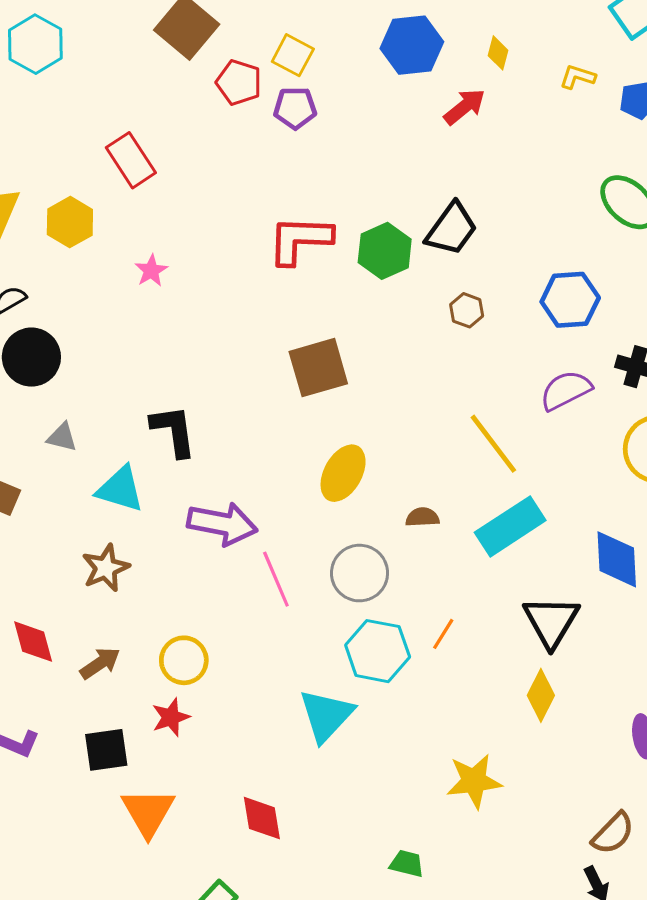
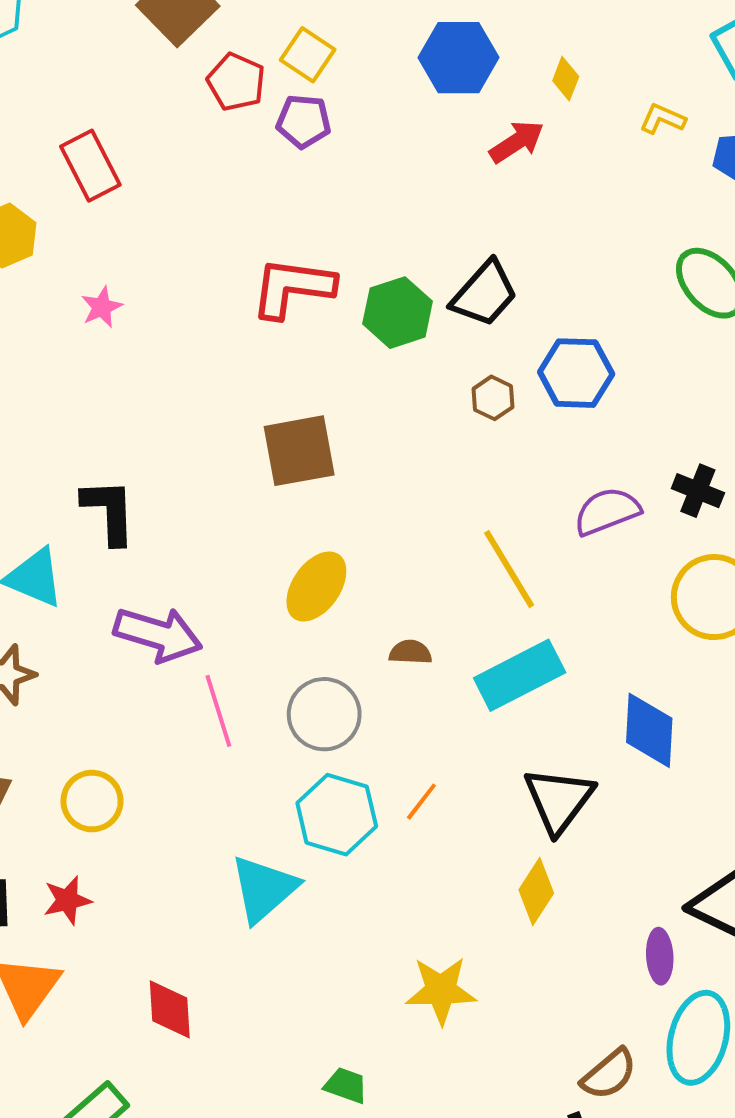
blue hexagon: (570, 300) -> (576, 373), moved
red star: (171, 717) -> (67, 900), moved

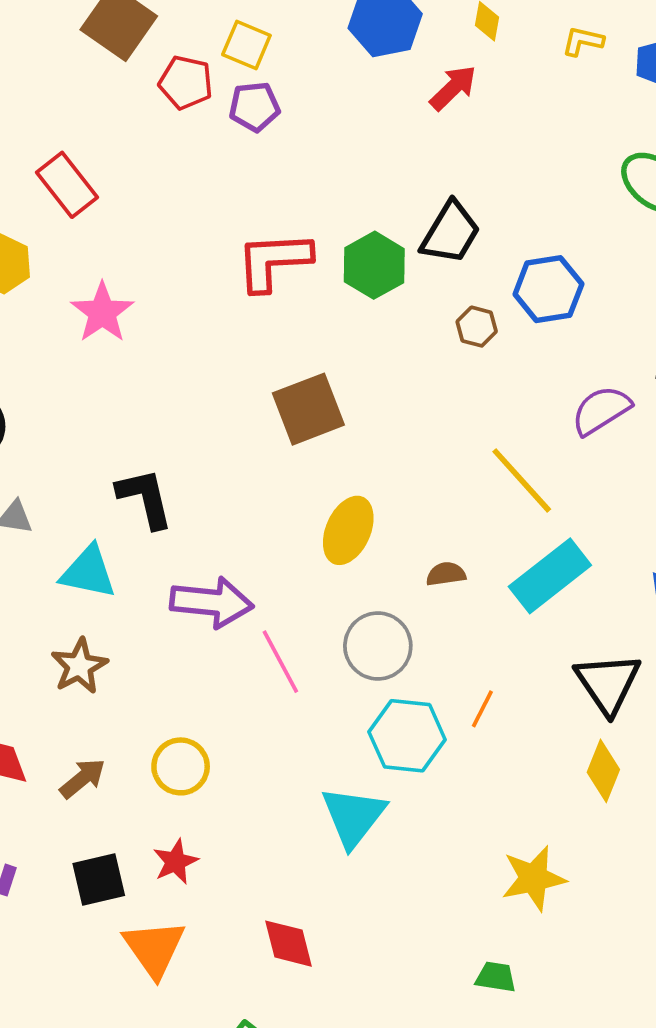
pink star: (102, 307) -> (102, 312), size x1.6
green trapezoid: (346, 1086) -> (496, 977), moved

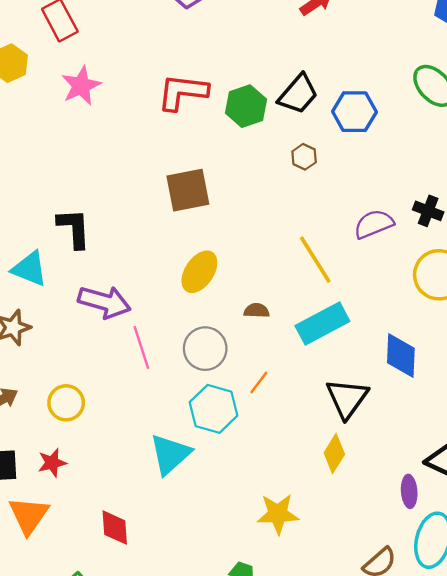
blue hexagon: (548, 289) -> (354, 112), moved
pink star: (102, 312) -> (81, 86), moved
orange line: (482, 709) -> (259, 383), moved

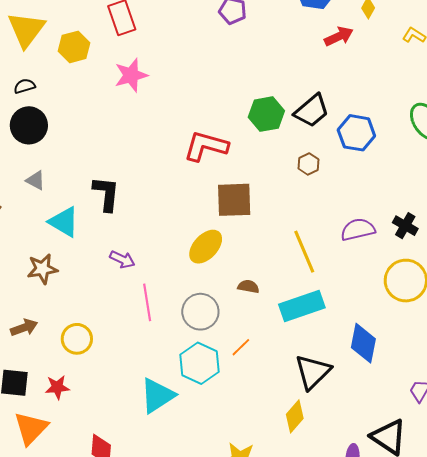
red L-shape: (182, 92) -> (206, 146), moved
brown square: (188, 190) -> (234, 200), moved
purple arrow: (104, 302) -> (122, 259), size x0.6

